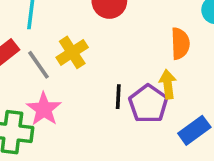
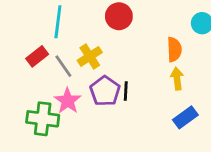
yellow arrow: (168, 84) -> (177, 79), moved
purple pentagon: (148, 104) -> (105, 91), moved

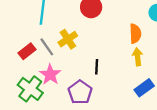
red rectangle: (37, 56) -> (27, 51), moved
purple pentagon: (105, 91) -> (80, 92), moved
green cross: (43, 119) -> (30, 89), turned 30

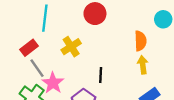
gray line: (47, 47) -> (37, 68), moved
red rectangle: (27, 51) -> (29, 48), moved

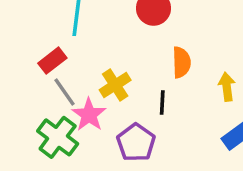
orange semicircle: (140, 41) -> (181, 62), moved
yellow cross: (71, 47) -> (115, 85), moved

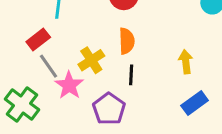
orange semicircle: (181, 62) -> (127, 41), moved
green cross: (58, 137) -> (22, 104), moved

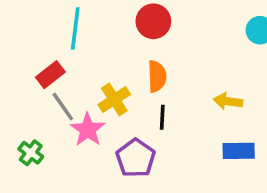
yellow arrow: (186, 62) -> (228, 101), turned -75
blue rectangle: (195, 103) -> (239, 151), turned 35
green cross: (22, 104) -> (31, 153), size x0.6

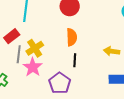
yellow cross: (114, 99) -> (35, 48), moved
gray line: (63, 107) -> (19, 54), turned 42

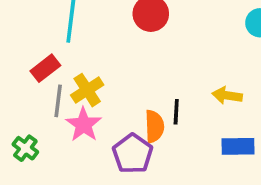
orange semicircle: (72, 37) -> (154, 126), moved
black line: (75, 60) -> (176, 112), moved

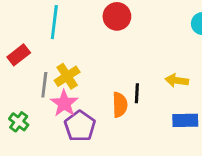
red rectangle: (45, 68) -> (19, 55), moved
purple pentagon: (133, 154) -> (80, 126), moved

